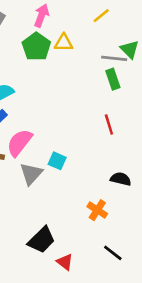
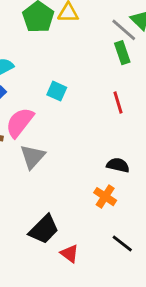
gray line: (114, 58) -> (124, 30), turned 35
cyan square: (57, 161) -> (57, 91), moved
black semicircle: (121, 179) -> (118, 165), moved

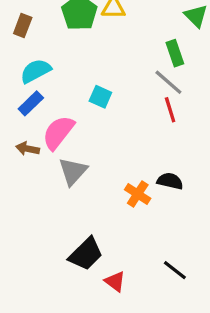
gray line: (124, 30) -> (168, 82), moved
orange cross: (105, 197) -> (138, 194), moved

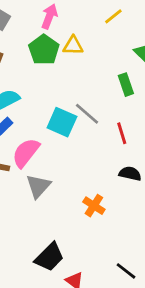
gray line: (168, 82) -> (87, 114), moved
cyan square: (100, 97) -> (62, 122), size x1.5
black semicircle: (170, 181) -> (130, 174), moved

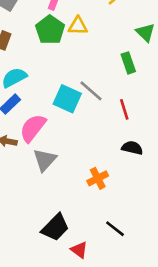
orange cross: (94, 206) -> (98, 178), turned 30
black line: (126, 271) -> (115, 229), moved

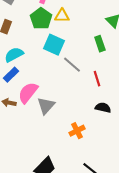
cyan square: (67, 99) -> (54, 45), moved
gray triangle: (45, 160) -> (46, 106), moved

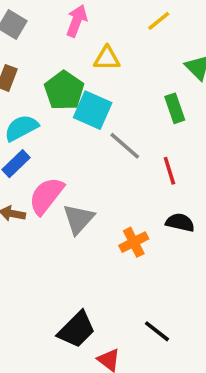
green pentagon: (41, 19) -> (64, 90), moved
orange cross: (77, 131) -> (134, 242), moved

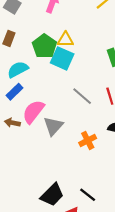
yellow triangle: (107, 58) -> (65, 40), moved
gray line: (125, 146) -> (82, 96), moved
black line: (157, 331) -> (88, 195), moved

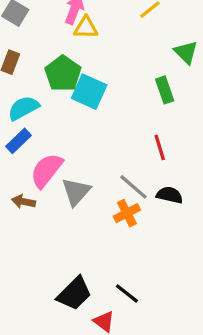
yellow triangle: (65, 40) -> (86, 28), moved
gray line: (82, 96) -> (133, 187), moved
brown arrow: (12, 123) -> (23, 202), moved

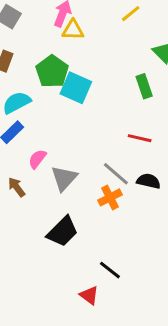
red line: (160, 147) -> (140, 138), turned -60
pink semicircle: (46, 170) -> (37, 159), size x0.6
brown arrow: (23, 202) -> (17, 187), turned 42
black trapezoid: (74, 294) -> (63, 232), moved

